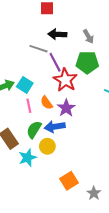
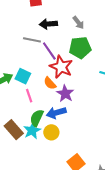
orange semicircle: (47, 103) -> (50, 83), moved
cyan star: (28, 158) -> (32, 131), moved

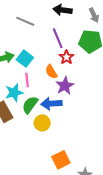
gray line: (32, 40) -> (25, 21), moved
red star: (61, 67) -> (67, 57), size x0.6
cyan star: (32, 131) -> (14, 93), moved

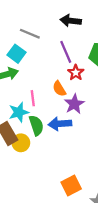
cyan square: (25, 59) -> (17, 54), moved
green semicircle: (30, 105) -> (36, 125), turned 126
yellow circle: (42, 123) -> (21, 143), moved

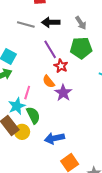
gray line: (30, 34) -> (26, 25), moved
pink line: (33, 98) -> (27, 93), turned 32
blue arrow: (60, 124) -> (54, 138), moved

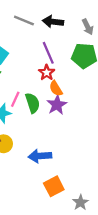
red star: (61, 66) -> (47, 73), moved
orange semicircle: (49, 81) -> (56, 88), moved
green semicircle: (33, 115) -> (33, 103), moved

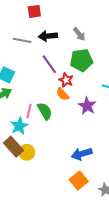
red star: (47, 73) -> (66, 80), moved
purple star: (57, 105) -> (87, 106), moved
blue arrow: (40, 156) -> (82, 154), moved

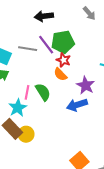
gray arrow: (79, 34) -> (89, 13), moved
gray line: (22, 40) -> (28, 49), moved
green pentagon: (81, 60) -> (63, 42), moved
blue arrow: (82, 154) -> (77, 105), moved

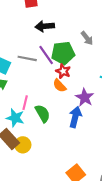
gray arrow: (89, 13) -> (87, 38), moved
green semicircle: (43, 92) -> (43, 113), moved
blue arrow: (77, 105) -> (75, 117), turned 120
cyan star: (18, 108) -> (15, 118), turned -30

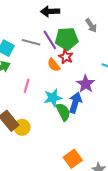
orange semicircle: (60, 86) -> (54, 65), moved
green semicircle: (43, 113) -> (63, 112), moved
cyan star: (15, 118) -> (53, 98), moved, turned -30

